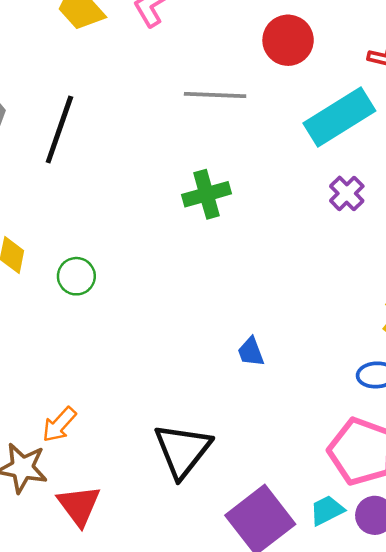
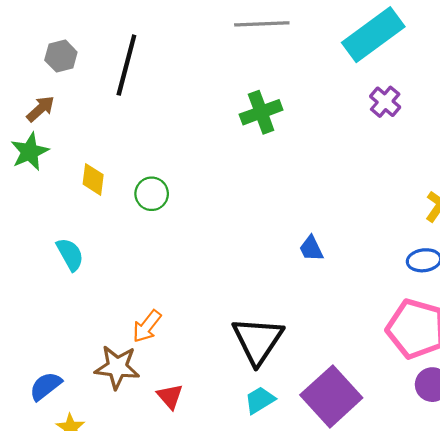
red triangle: (79, 505) -> (170, 396), size x0.7
cyan trapezoid: (327, 510) -> (260, 400), moved

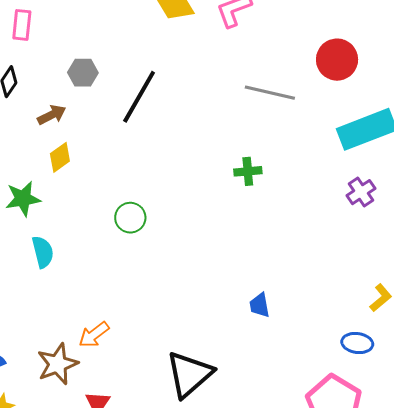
green cross: (261, 112) -> (248, 171), size x0.7
green star: (30, 152) -> (23, 199), moved
yellow diamond: (93, 179) -> (60, 157), moved, turned 32
brown star: (117, 367) -> (58, 364), turned 30

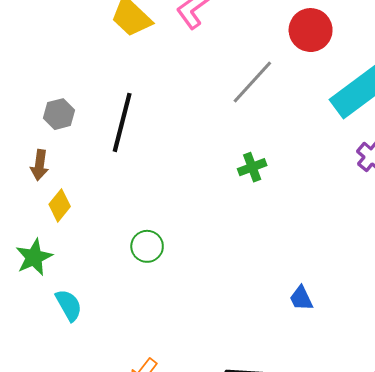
gray line: (270, 93) -> (252, 82), turned -45
brown arrow: (52, 115) -> (40, 165), turned 140

